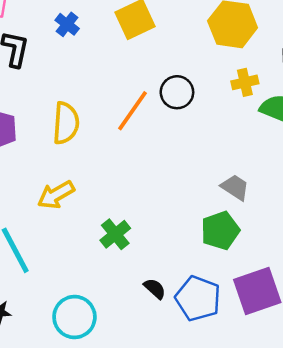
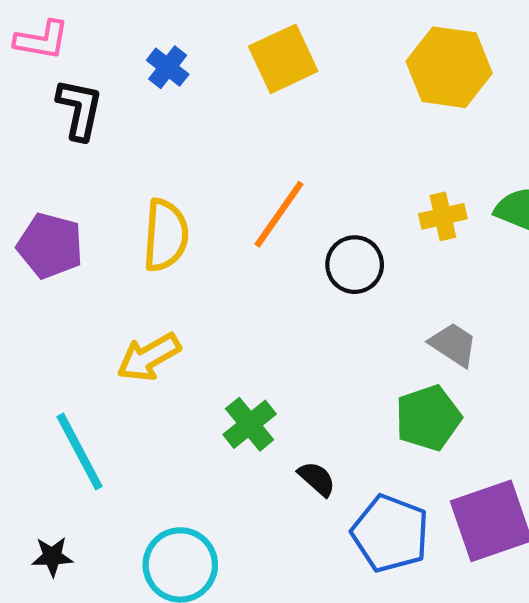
yellow cross: (245, 82) -> (443, 216), moved
black circle: (177, 92) -> (355, 265), moved
black semicircle: (155, 289) -> (317, 479), moved

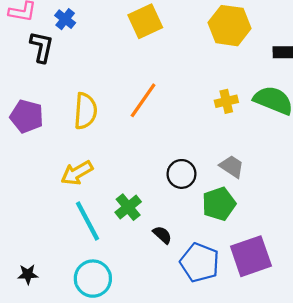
blue cross: (168, 67) -> (65, 19), moved
black circle: (355, 265) -> (181, 174), moved
cyan line: (80, 452) -> (88, 221), moved

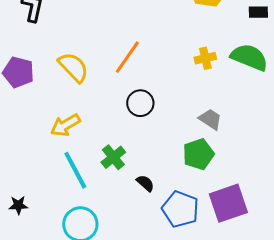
yellow semicircle: (85, 111) -> (73, 67), turned -48
black circle: (181, 174) -> (140, 103), moved
black star: (28, 274) -> (18, 205), moved

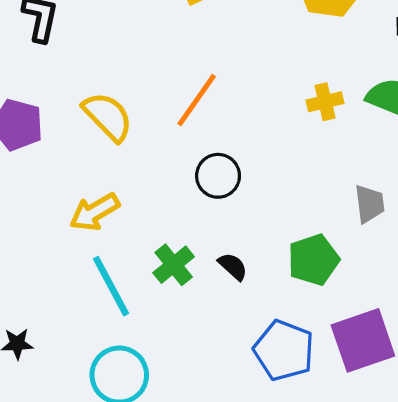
gray trapezoid: (210, 119) -> (369, 204), moved, turned 50
black semicircle: (145, 183) -> (233, 266), moved

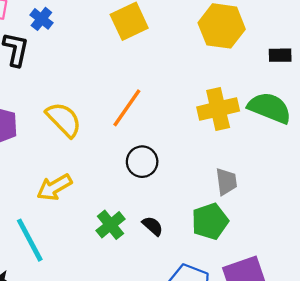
yellow cross: (325, 102) -> (218, 109), size x1.6
gray trapezoid: (369, 204) -> (226, 182), moved
cyan line: (111, 286) -> (30, 240), moved

